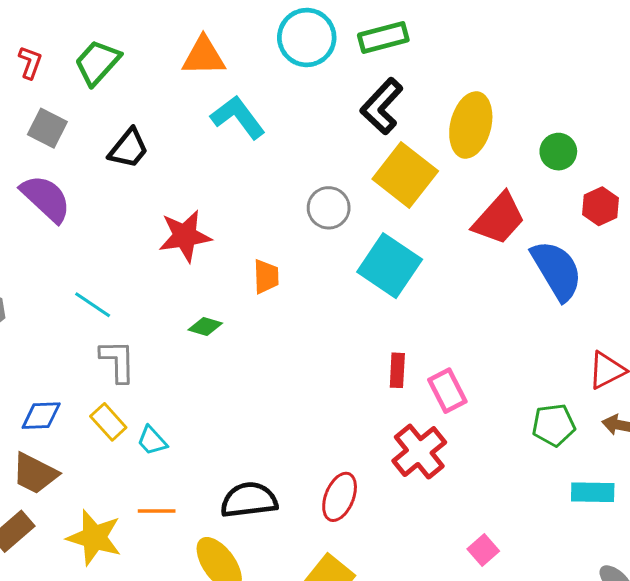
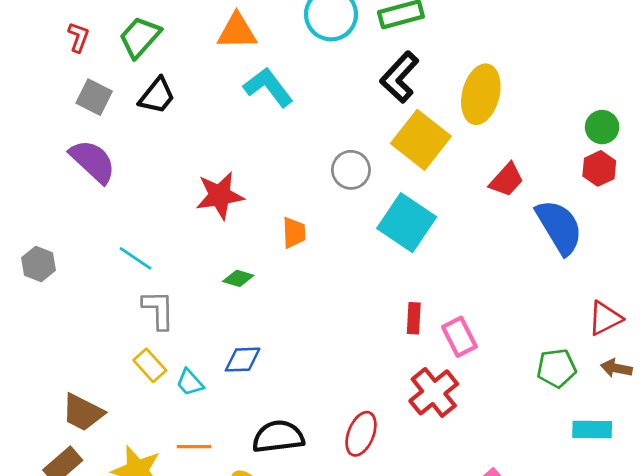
black trapezoid: (129, 148) -> (157, 96), moved
green circle: (558, 152) -> (602, 127), moved
red trapezoid: (499, 219) -> (506, 180), size x0.7
blue diamond: (41, 416) -> (243, 360), moved

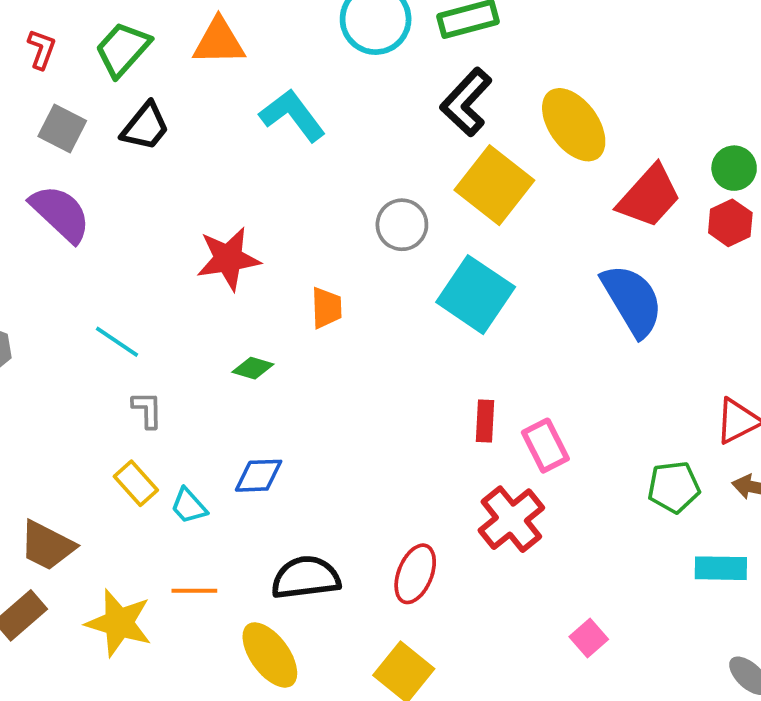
orange triangle: (237, 31) -> (219, 42), moved
yellow ellipse: (481, 94) -> (574, 125), turned -50
red trapezoid: (506, 180) -> (649, 196), moved, size x1.4
blue semicircle: (559, 227) -> (632, 300), moved
gray L-shape: (158, 310) -> (147, 410), size x0.7

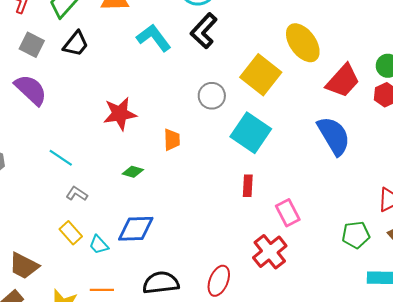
black L-shape: (466, 102) -> (204, 31), moved
gray L-shape: (147, 410) -> (77, 194), turned -55
red rectangle: (485, 421) -> (248, 186), moved
blue diamond: (259, 476) -> (136, 229), size x1.4

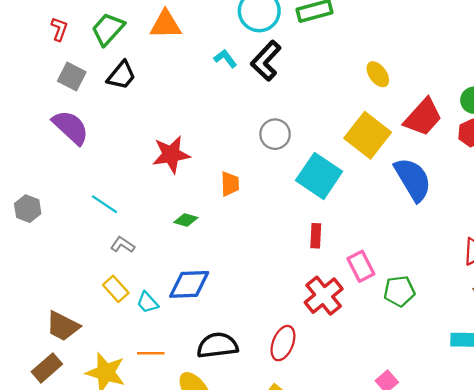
cyan L-shape: (154, 38) -> (225, 58), moved, size x0.6
yellow ellipse: (303, 43) -> (378, 74), size x0.6
yellow square: (261, 75) -> (368, 135), moved
green pentagon: (356, 235) -> (399, 291), moved
red cross: (270, 252) -> (324, 296), moved

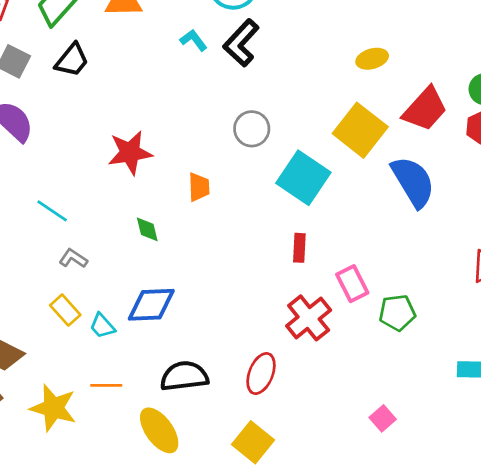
yellow ellipse: (378, 74) -> (372, 59), turned -70
green diamond: (186, 220) -> (147, 229), turned 60

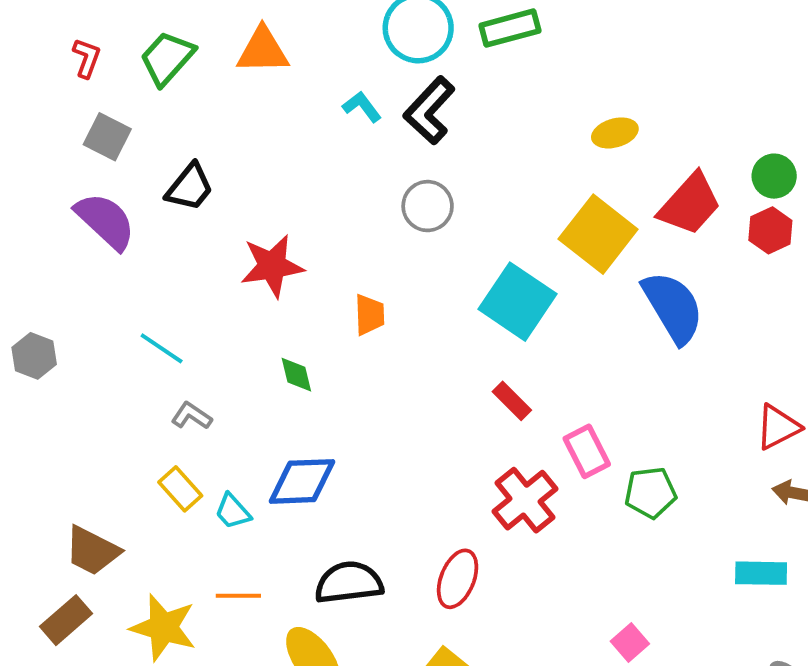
black trapezoid: (72, 60) -> (190, 187), moved
gray circle: (252, 129) -> (428, 206), moved
red rectangle: (299, 248) -> (512, 401), turned -48

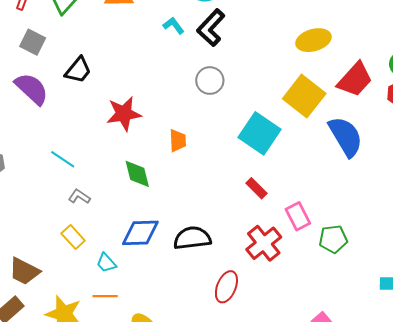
yellow ellipse: (615, 133) -> (313, 40), size x1.4
green diamond: (296, 375) -> (137, 174), size x1.4
cyan trapezoid: (233, 511) -> (106, 263), moved
black semicircle: (349, 583) -> (192, 238), moved

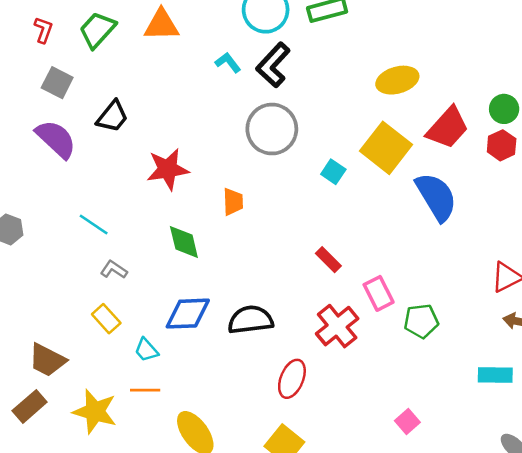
gray circle: (210, 81) -> (272, 129), size x1.5
cyan square: (260, 133) -> (333, 172), moved, size x0.5

